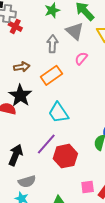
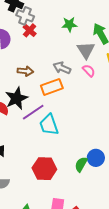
gray arrow: (52, 44) -> (62, 68), moved, turned -84
pink semicircle: (81, 58) -> (89, 71), moved, turned 80
purple line: (46, 144) -> (33, 112), moved

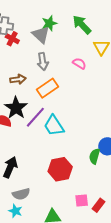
gray triangle: (86, 50) -> (41, 35), moved
gray arrow: (62, 68) -> (43, 62), moved, turned -108

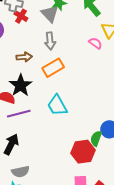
pink semicircle: (79, 63) -> (95, 43), moved
purple line: (35, 117) -> (19, 114), moved, turned 30
red hexagon: (60, 169) -> (83, 152), moved

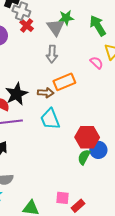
brown arrow: (24, 57) -> (46, 93), moved
orange rectangle: (53, 68) -> (64, 82), moved
red hexagon: (83, 152) -> (87, 137), moved

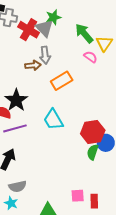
red cross: (27, 25) -> (29, 30), moved, size x1.5
green arrow: (98, 26) -> (84, 33), moved
brown arrow: (46, 93) -> (33, 65), moved
red rectangle: (78, 206) -> (94, 201), turned -40

